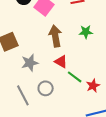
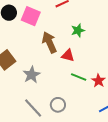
red triangle: (61, 62) -> (68, 55), moved
gray circle: (46, 88) -> (58, 105), moved

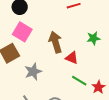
pink square: (31, 16) -> (22, 32), moved
green star: (78, 30) -> (93, 38), moved

